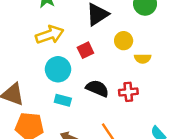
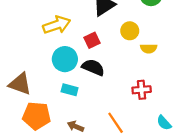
black semicircle: (97, 88) -> (93, 67), moved
red cross: (128, 92) -> (142, 90), moved

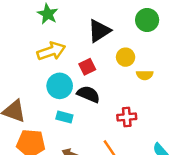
red cross: (142, 90) -> (127, 117), moved

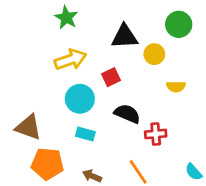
black triangle: (99, 31) -> (125, 37), turned 30
yellow circle: (126, 57) -> (154, 54), moved
black semicircle: (88, 94) -> (127, 114), moved

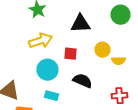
yellow circle: (154, 54) -> (102, 50), moved
red square: (111, 77) -> (70, 54), turned 32
red cross: (156, 134) -> (120, 96), moved

